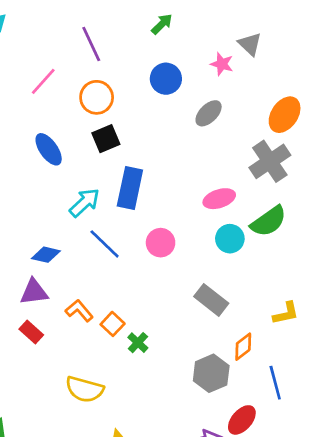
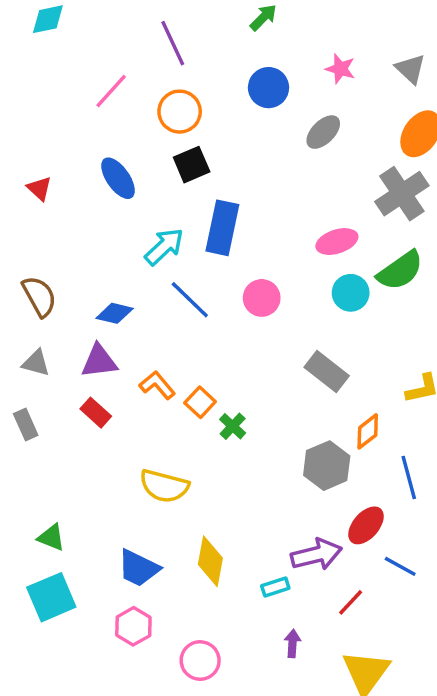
gray triangle: (250, 44) -> (410, 69), moved

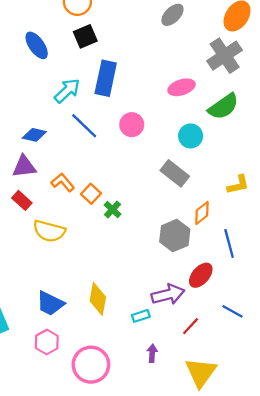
cyan circle: (351, 293) -> (191, 136), moved
yellow semicircle: (164, 486) -> (49, 231), moved
blue line: (400, 566) -> (232, 311), moved
pink circle: (200, 661) -> (91, 365), size x1.4

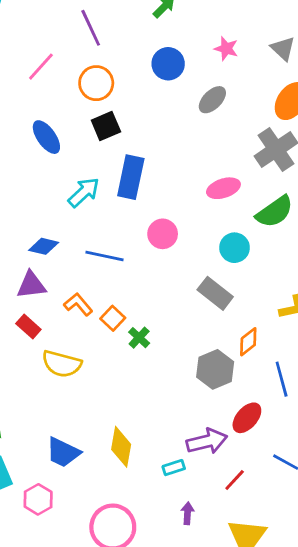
blue line: (84, 126) -> (105, 256), moved, turned -32
pink hexagon: (47, 342) -> (38, 499), moved

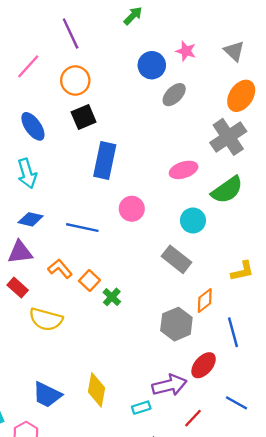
blue circle: (168, 64) -> (152, 65), moved
cyan arrow: (84, 192) -> (27, 173), moved, turned 116

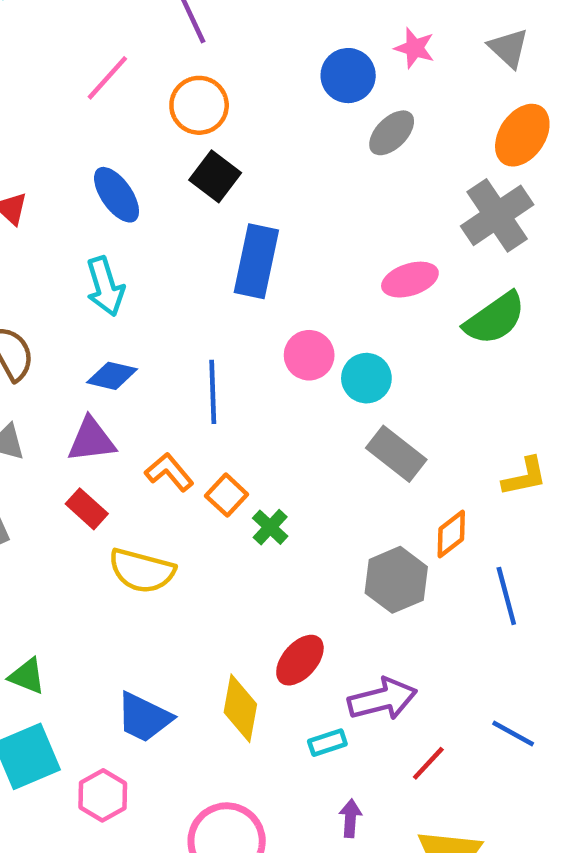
black square: (84, 117) -> (215, 176), turned -30
cyan circle: (193, 221) -> (366, 378), moved
blue line: (82, 228) -> (213, 392), turned 76
red ellipse: (204, 365) -> (300, 660), moved

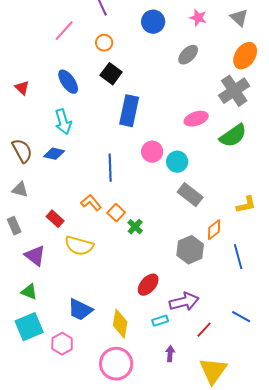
blue circle: (348, 76) -> (153, 22), moved
orange circle: (199, 105) -> (104, 43), size x0.7
blue diamond: (112, 376) -> (54, 154), moved
purple triangle: (91, 440) -> (35, 256), moved, turned 45
yellow diamond: (240, 708) -> (120, 324), moved

